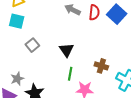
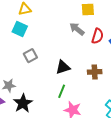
black triangle: (67, 50) -> (63, 67), turned 35
brown cross: (101, 66) -> (95, 72), moved, turned -32

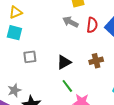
gray square: (30, 56) -> (30, 57), turned 32
green line: (62, 91) -> (67, 86), turned -48

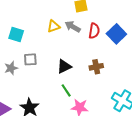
yellow triangle: (16, 12) -> (54, 26), moved
gray star: (14, 90) -> (11, 68), moved

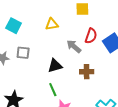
gray arrow: (73, 27) -> (74, 46), moved

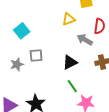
yellow triangle: (52, 24) -> (69, 19), moved
cyan square: (14, 26) -> (22, 31), turned 35

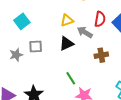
yellow triangle: (69, 19) -> (67, 20), moved
black triangle: (70, 62) -> (66, 43), moved

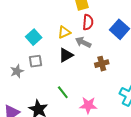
red semicircle: (100, 19) -> (88, 22), moved
cyan square: (22, 21) -> (34, 37), moved
green line: (71, 78) -> (63, 92), moved

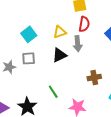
gray arrow: (83, 42) -> (78, 44), turned -126
brown cross: (102, 64) -> (94, 78), moved

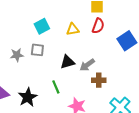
gray arrow: (78, 44) -> (87, 65), moved, turned 49
black triangle: (59, 55) -> (67, 62), moved

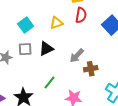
black triangle: (67, 62) -> (46, 49), moved
green line: (56, 87) -> (49, 82), turned 72

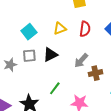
red semicircle: (81, 15) -> (85, 29), moved

